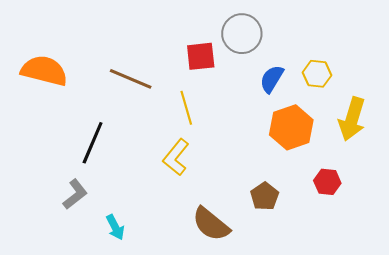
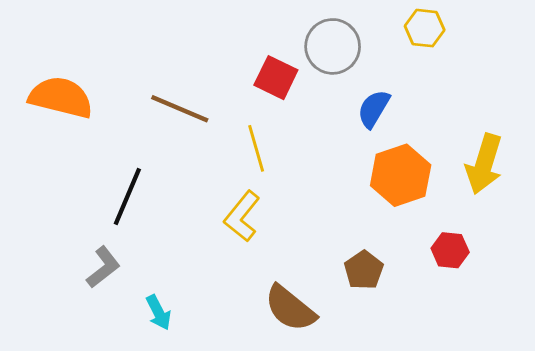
red square: (201, 56) -> (276, 78), turned 32
yellow hexagon: (317, 74) -> (425, 28), moved

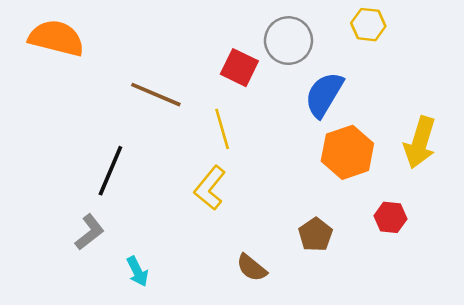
orange semicircle: (61, 97) -> (56, 38), moved
blue semicircle: (374, 109) -> (324, 95), size x1.4
brown semicircle: (290, 308) -> (252, 268), size x0.7

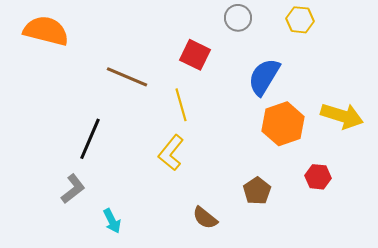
gray circle: (288, 41) -> (238, 18), moved, size x0.7
yellow arrow: (420, 142) -> (342, 116), turned -90

